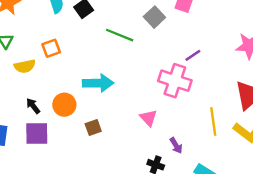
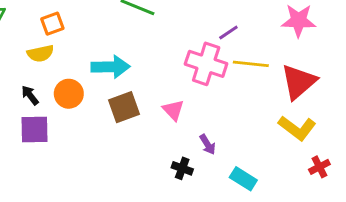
yellow semicircle: (25, 66) -> (40, 53), moved
yellow line: (213, 121) -> (251, 64), moved, turned -76
brown square: (93, 127) -> (124, 107), moved, size x1.5

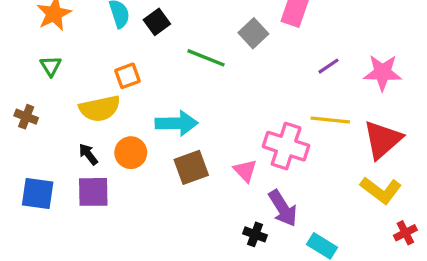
orange square: (52, 24) -> (127, 76), moved
purple line: (228, 33) -> (329, 66), moved
yellow semicircle: (40, 53) -> (100, 109), size x1.4
pink cross: (206, 64) -> (286, 146), moved
purple arrow: (208, 144) -> (283, 208), size x1.6

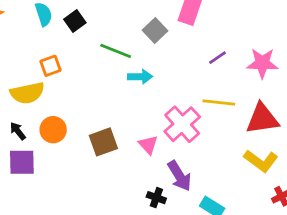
cyan arrow: (177, 123) -> (140, 77), moved, size x0.7
red triangle: (383, 140) -> (262, 119), turned 33
pink cross: (286, 146) -> (182, 124), turned 30

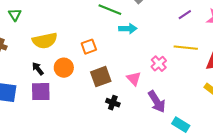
orange square: (50, 66) -> (89, 47), moved
pink cross: (182, 124) -> (159, 64), size x0.6
black cross: (156, 198) -> (113, 103), moved

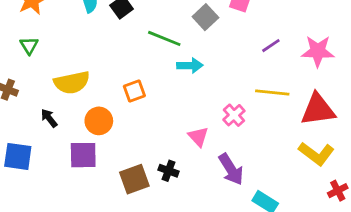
black arrow: (38, 69) -> (49, 118), moved
brown square: (101, 77) -> (134, 179), moved
purple square: (41, 92) -> (83, 155), moved

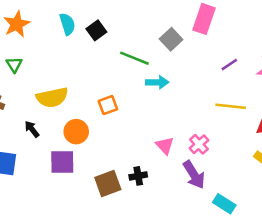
pink cross: (234, 115) -> (199, 144), moved
black cross: (169, 171) -> (138, 176), turned -30

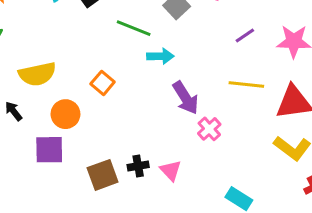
orange square: (108, 105) -> (103, 83), turned -30
pink triangle: (165, 146) -> (171, 170), moved
purple arrow: (194, 175) -> (186, 98), moved

